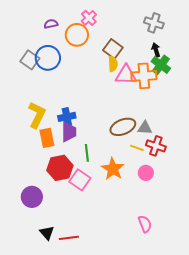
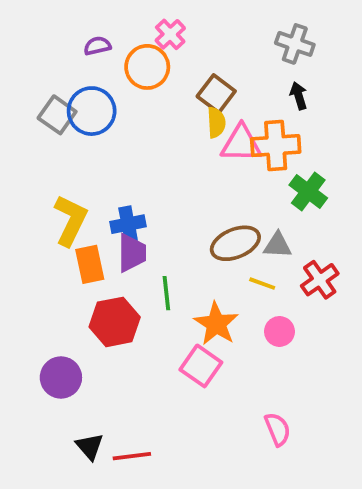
green cross: (161, 65) -> (308, 192), moved
red cross: (156, 146) -> (320, 280), moved, turned 36
pink square: (80, 180) -> (201, 366), moved

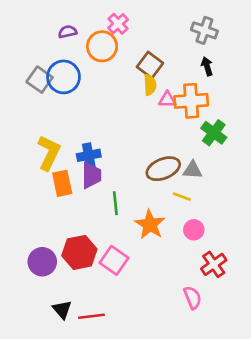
pink triangle: (241, 144) -> (167, 100), size x0.6
red cross: (320, 280) -> (214, 264), moved
red hexagon: (115, 322) -> (79, 252), moved
pink square: (201, 366) -> (114, 260), moved

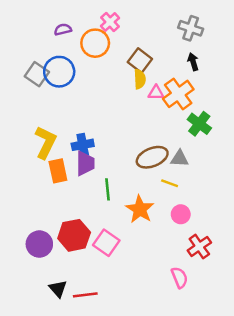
orange cross: (191, 101) -> (178, 94), turned -32

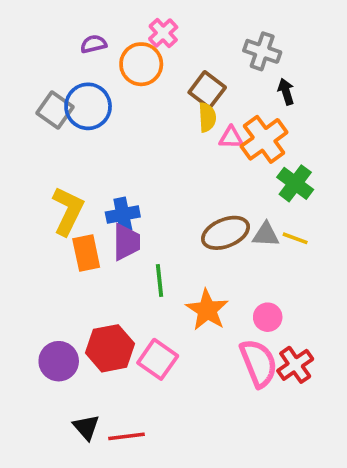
gray cross: (191, 28) -> (262, 51), moved
yellow line: (170, 183) -> (295, 238), moved
pink semicircle: (179, 278) -> (259, 363), moved, size x1.5

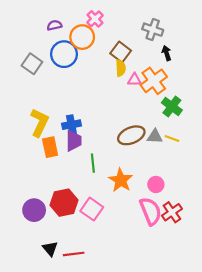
blue circle: (88, 106) -> (64, 54), moved

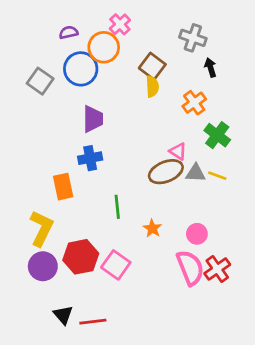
pink triangle: (135, 80) -> (178, 151), moved, turned 32
orange cross: (154, 81) -> (194, 103), size x0.7
yellow L-shape: (39, 123) -> (41, 228), moved
purple trapezoid: (74, 141) -> (93, 119), moved
orange star: (121, 180) -> (152, 228), size x0.6

